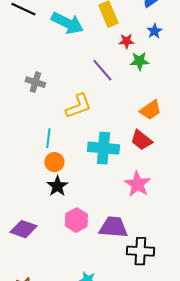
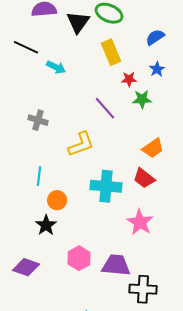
cyan arrow: (67, 23) -> (56, 67), moved, size x0.6
cyan line: (48, 138) -> (39, 176), moved
black star: (57, 186) -> (46, 225), moved

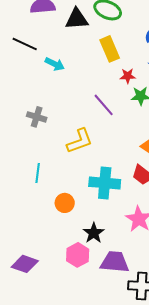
black triangle: (78, 22) -> (77, 19), turned 50
orange circle: (57, 200) -> (65, 203), moved
black star: (46, 225) -> (94, 233), moved

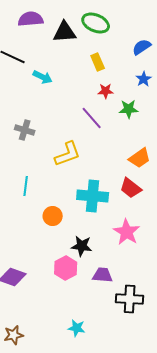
yellow rectangle: (110, 49) -> (98, 62), size x0.7
red star: (128, 76) -> (106, 91), moved
black star: (94, 233) -> (82, 246), turned -30
purple trapezoid: (115, 262) -> (103, 275), size x0.7

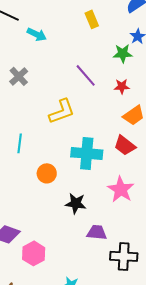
red star: (106, 91) -> (122, 86), moved
green star: (129, 109) -> (123, 53), moved
gray cross: (25, 130) -> (19, 76), moved, turned 30
pink hexagon: (66, 268) -> (34, 253), moved

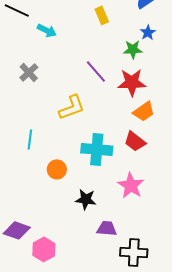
red star: (122, 86) -> (132, 82), size x1.8

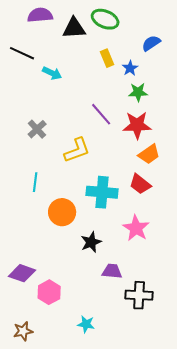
blue star: (148, 32) -> (130, 68), moved
gray cross: (29, 72) -> (37, 129), moved
orange circle: (57, 169) -> (62, 212), size x1.4
black star: (86, 199) -> (91, 242), turned -30

